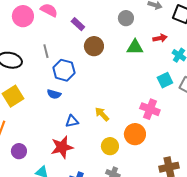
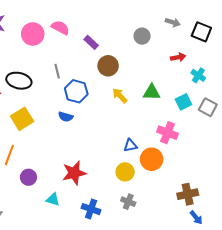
green triangle: (135, 47) -> (152, 92), moved
yellow arrow: (102, 114) -> (120, 96), moved
blue triangle: (72, 121) -> (130, 145), moved

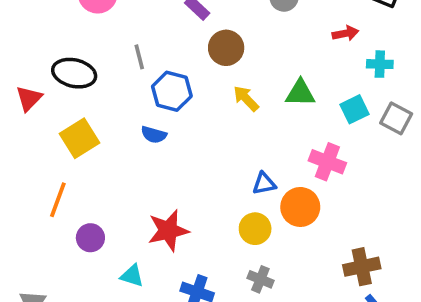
cyan cross: (198, 75) -> (380, 64), turned -32

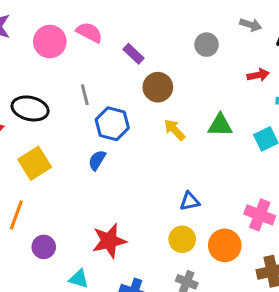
blue semicircle: (154, 135) -> (97, 160), turned 105
pink cross: (327, 162) -> (260, 215), moved
orange circle: (300, 207) -> (225, 245), moved

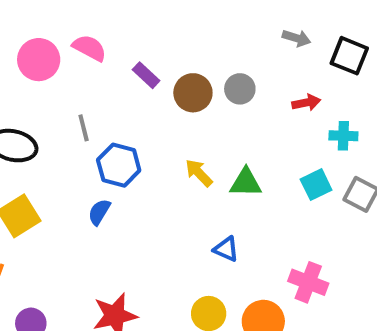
gray circle: (207, 45) -> (240, 89), moved
brown circle: (158, 87) -> (193, 93), moved
green triangle: (220, 125) -> (246, 183), moved
blue triangle: (190, 201) -> (226, 249), moved, turned 35

